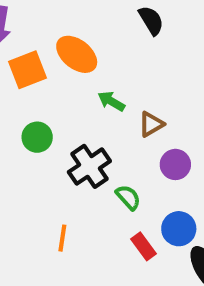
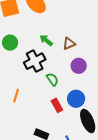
green arrow: (111, 101) -> (46, 40), moved

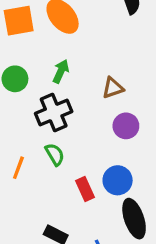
green arrow: (46, 40) -> (61, 71), moved, turned 72
green semicircle: (52, 79) -> (55, 154), moved

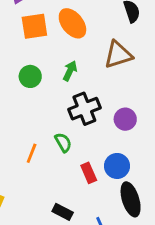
brown triangle: (113, 88) -> (118, 55), moved, size x1.5
black cross: (54, 112) -> (84, 109), moved

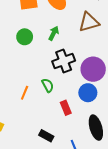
purple circle: (125, 119) -> (93, 69), size x1.5
blue circle: (117, 166) -> (88, 93), moved

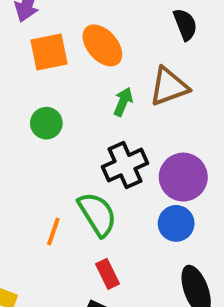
green arrow: (54, 33) -> (123, 102), moved
green semicircle: (48, 85) -> (97, 214), size x1.6
red rectangle: (66, 108) -> (108, 274), moved

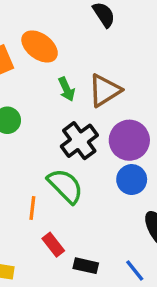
brown triangle: (169, 86) -> (105, 90), moved
green arrow: (123, 102) -> (67, 89), turned 145
red rectangle: (108, 274) -> (53, 245), moved

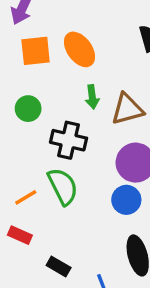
black cross: (79, 141) -> (68, 140), moved, turned 32
orange line: (32, 208) -> (26, 197), turned 35
red rectangle: (53, 245) -> (20, 235), moved, turned -45

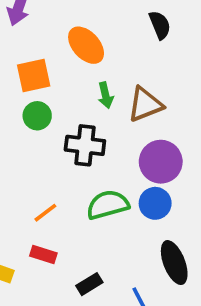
orange square: (36, 51) -> (34, 76), moved
green semicircle: (63, 186) -> (108, 205), moved, turned -72
black rectangle: (59, 266) -> (89, 284), turned -55

